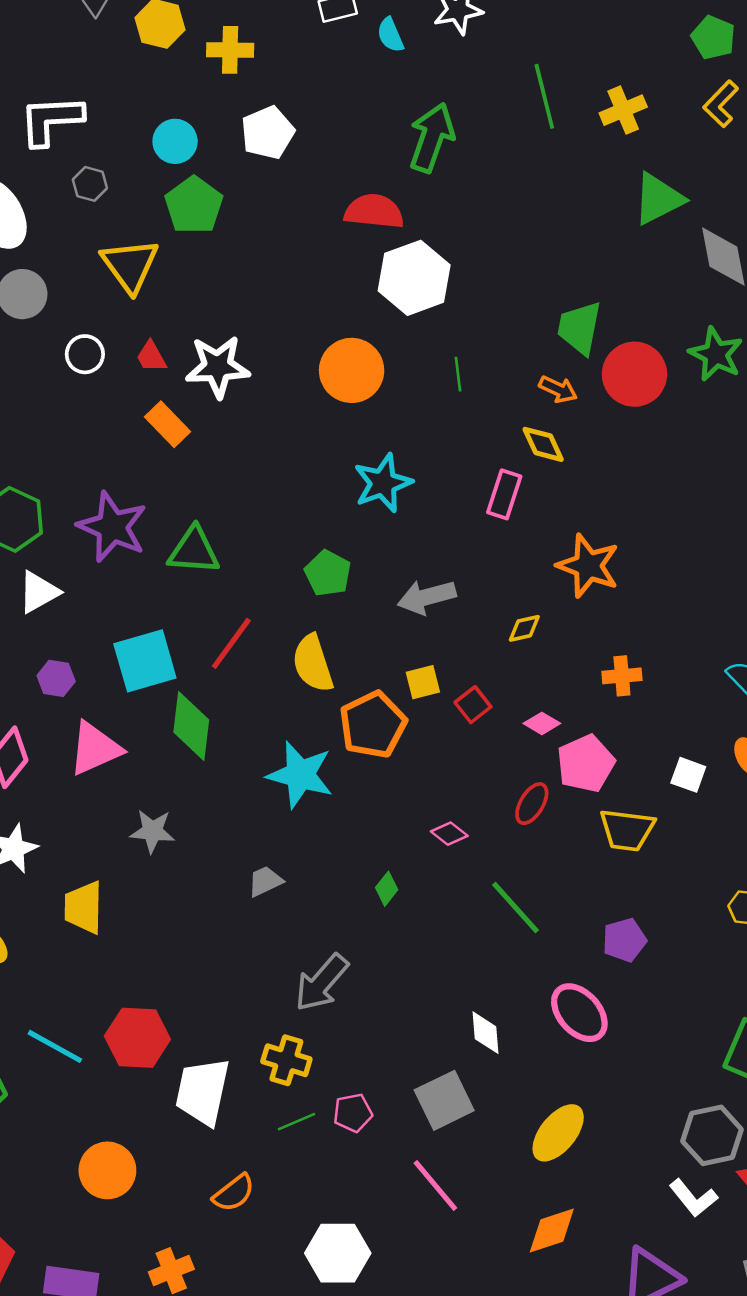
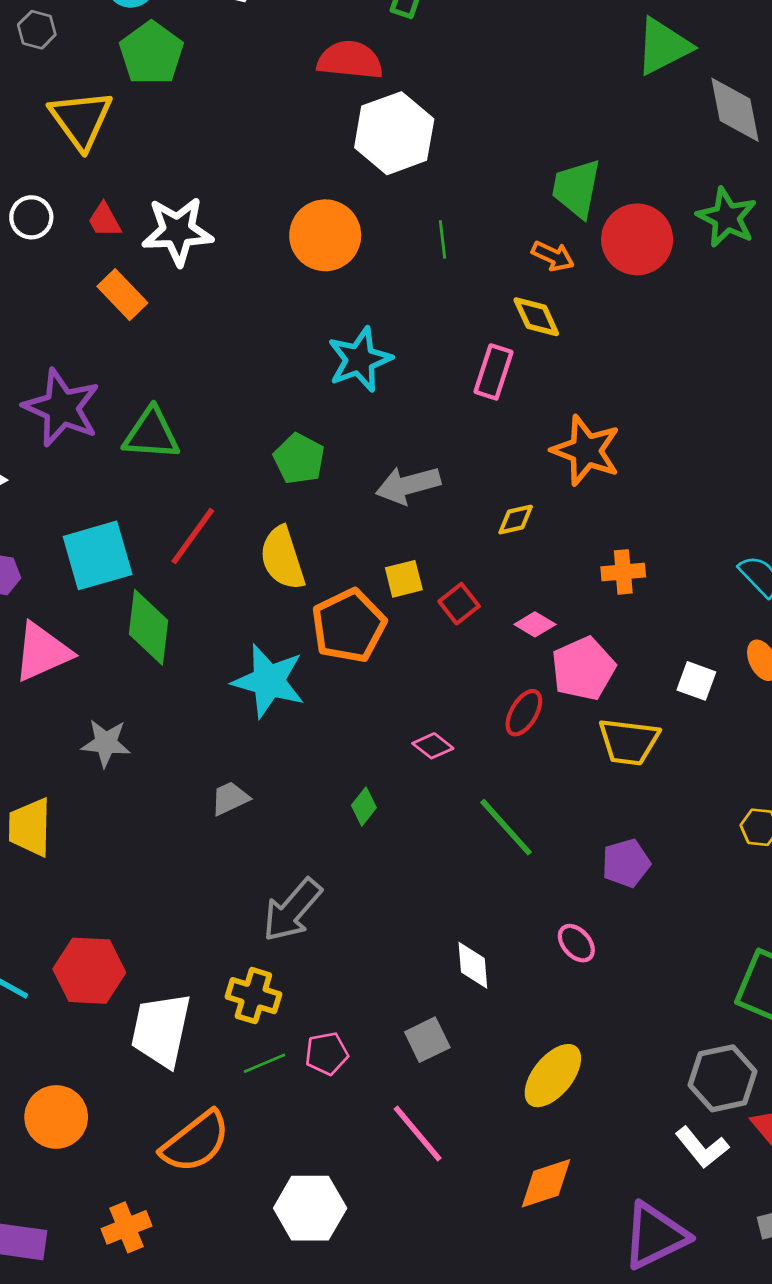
pink ellipse: (579, 1013) -> (576, 943), size x0.6
gray square: (444, 1100) -> (427, 1040), size x0.7
orange semicircle: (234, 1193) -> (196, 1142), size x1.5

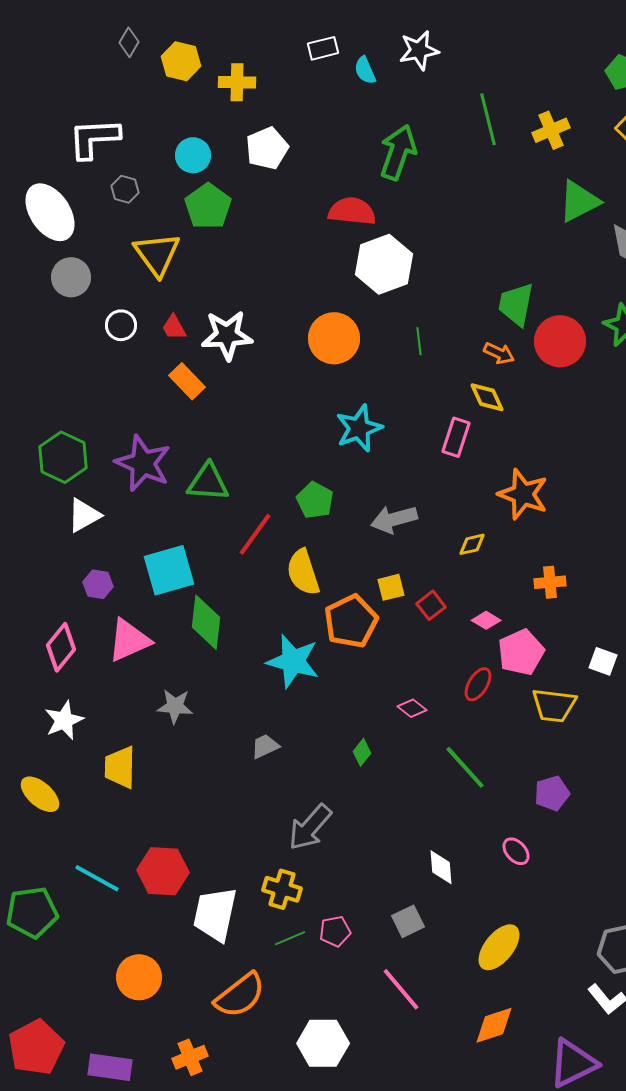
red line: (193, 536) -> (255, 534), moved

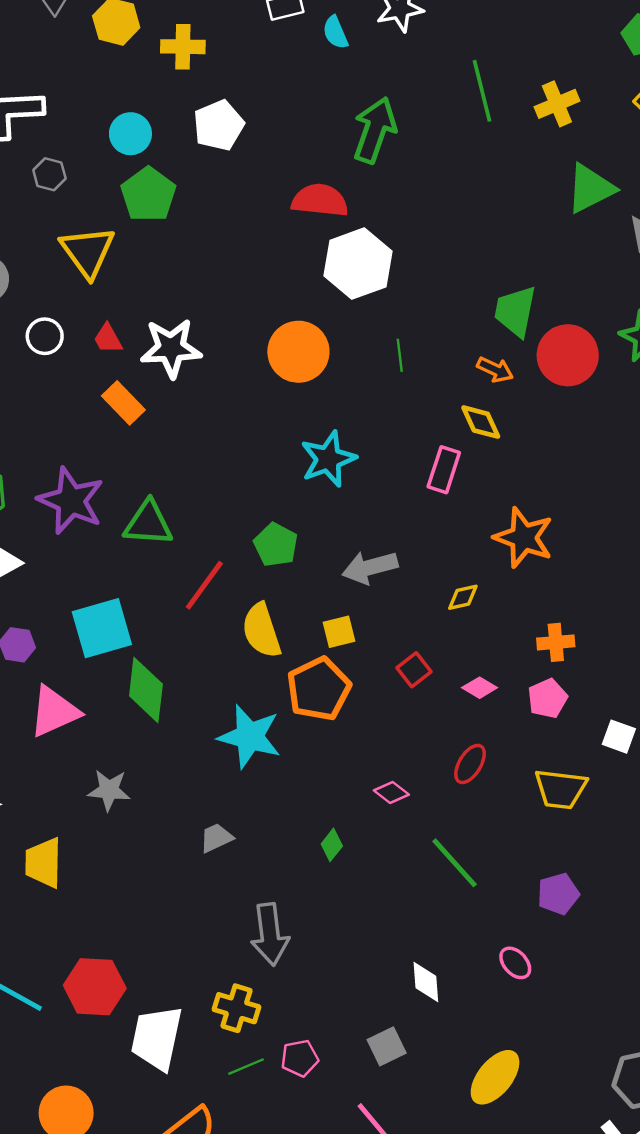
yellow square: (391, 587) -> (339, 632), moved
pink pentagon: (521, 652) -> (547, 698), moved, size x0.7
gray arrow: (310, 827) -> (270, 934), turned -48

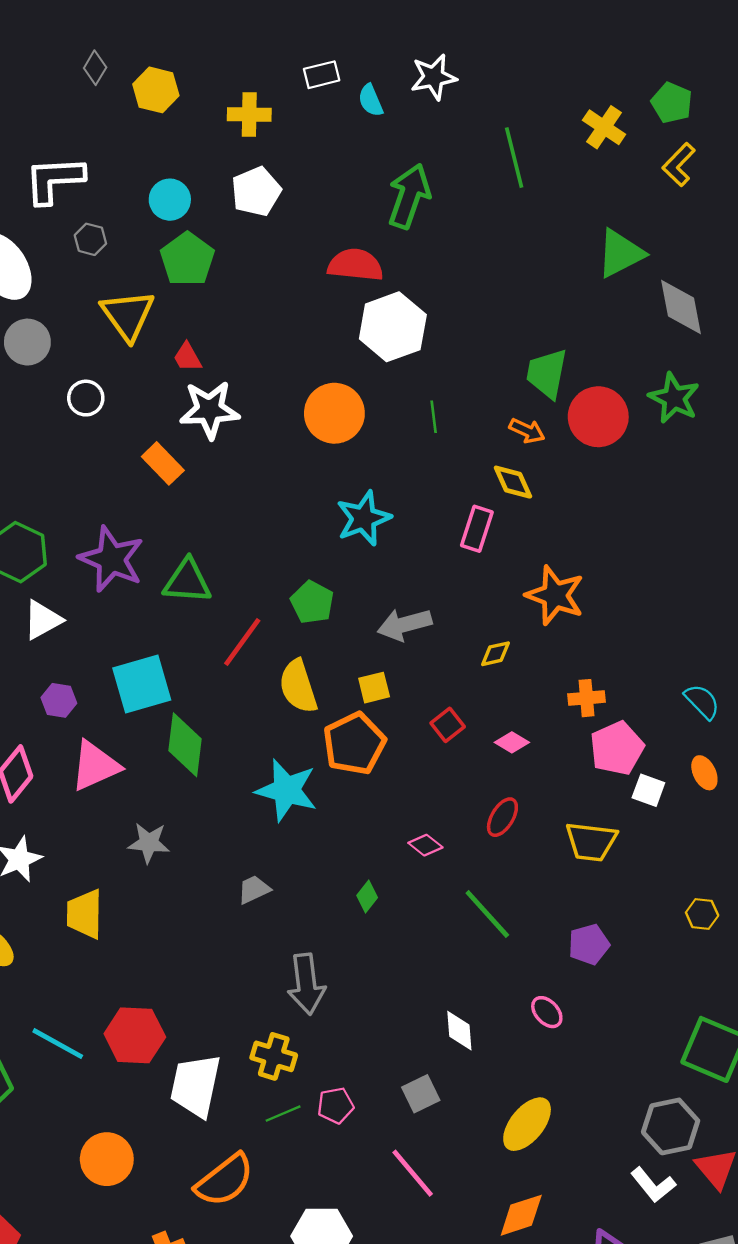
yellow cross: (183, 47) -> (249, 114), moved
yellow cross: (557, 104) -> (604, 127), moved, turned -33
red trapezoid: (108, 339) -> (187, 357), moved
pink pentagon: (547, 698) -> (617, 748), moved, size x1.4

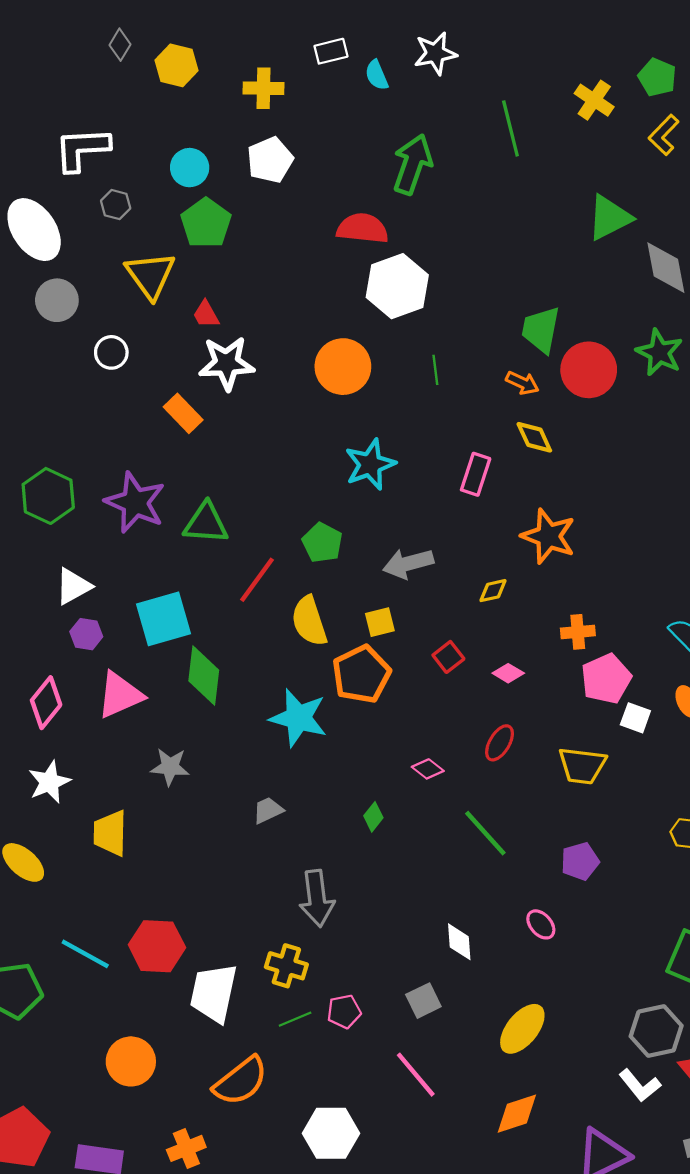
yellow diamond: (513, 482) -> (534, 437), moved
white triangle: (43, 620) -> (73, 586), moved

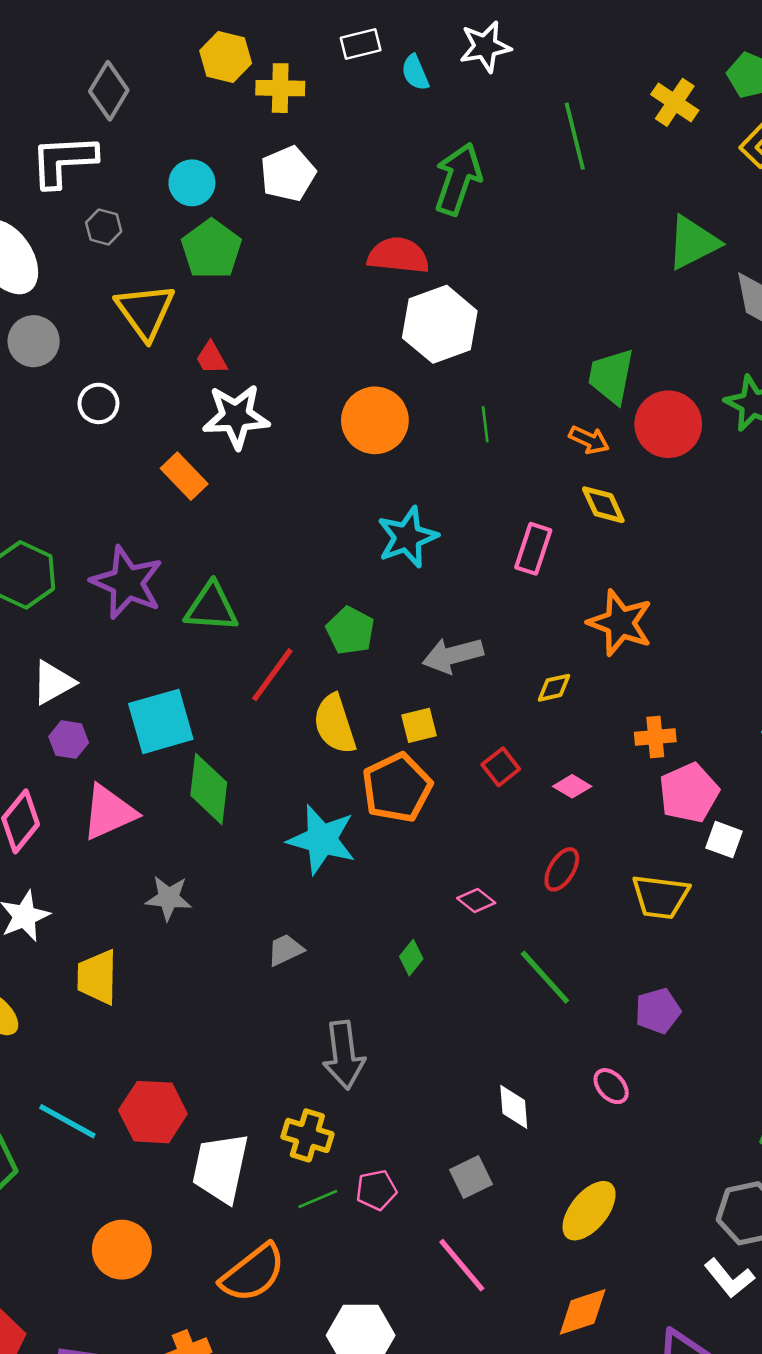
gray diamond: (120, 45) -> (109, 91), moved, size x1.5
yellow hexagon: (177, 65) -> (226, 57), moved

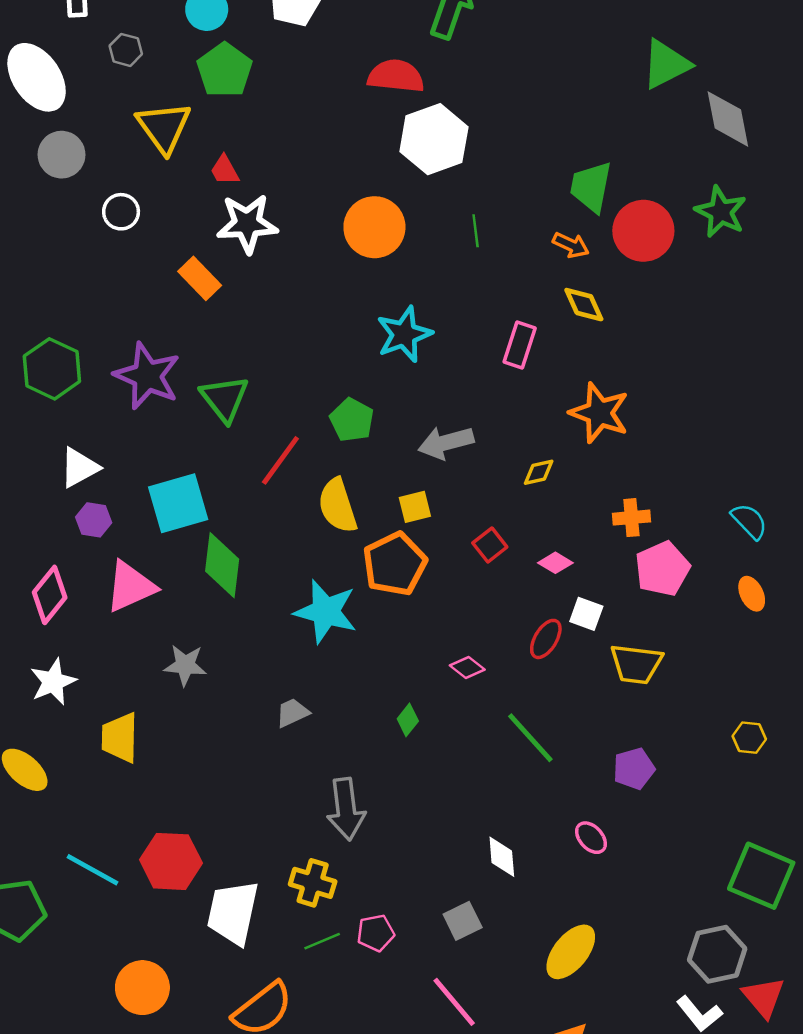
green triangle: (211, 607) -> (225, 399), turned 48
white square: (724, 840) -> (586, 614), moved

